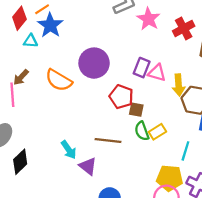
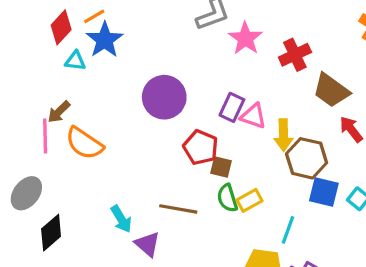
orange semicircle: (59, 80) -> (84, 143), moved

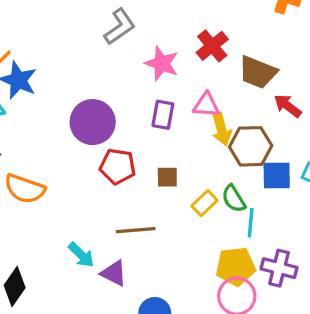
pink star: (245, 38) -> (162, 63), moved
pink triangle: (253, 116) -> (206, 105), moved
red pentagon: (201, 147) -> (118, 166), moved
green semicircle: (227, 198) -> (234, 199), moved

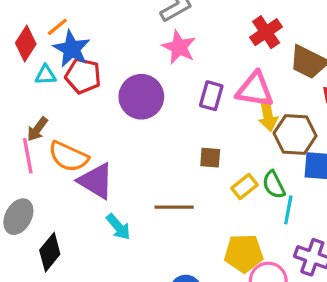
pink star: (162, 63) -> (179, 47), moved
pink triangle: (206, 105) -> (255, 90), size x1.4
red pentagon: (118, 166) -> (83, 76), moved
yellow pentagon: (236, 266) -> (244, 253), moved
purple triangle: (114, 273) -> (96, 181), moved, size x1.4

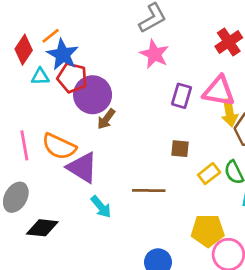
purple circle: (141, 97) -> (93, 95), moved
brown arrow: (37, 129) -> (106, 119), moved
black diamond: (50, 252) -> (42, 228), turned 56

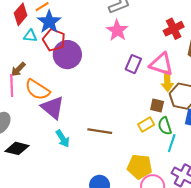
brown arrow: (106, 119) -> (18, 69), moved
brown square: (180, 149) -> (157, 106), moved

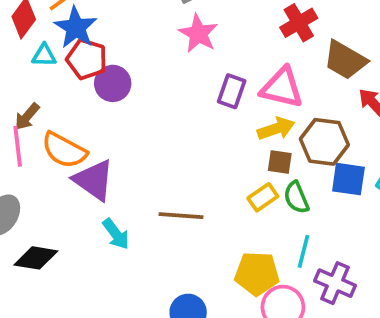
purple circle: (67, 55) -> (113, 83), size x0.7
yellow arrow: (167, 81) -> (276, 129), moved, turned -102
cyan line: (172, 143) -> (304, 251), moved

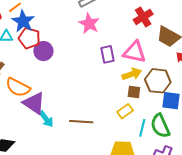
purple rectangle: (232, 91) -> (108, 54), turned -30
green semicircle: (296, 197) -> (160, 126), moved, size x1.4
cyan arrow: (116, 234) -> (46, 119), moved
cyan line: (304, 251) -> (142, 128), moved

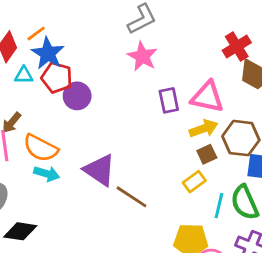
red cross: (143, 17) -> (237, 46), moved
brown square: (134, 92) -> (207, 154), turned -32
purple triangle: (34, 103) -> (100, 170), moved
cyan arrow: (46, 119) -> (47, 174), moved, turned -36
brown line: (81, 122) -> (131, 197), turned 30

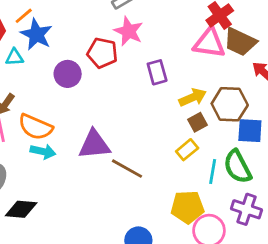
red pentagon: (57, 78) -> (102, 53), moved
pink triangle: (207, 97) -> (209, 43), moved
purple triangle: (100, 170) -> (94, 145), turned -36

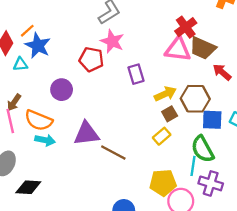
purple circle: (68, 74) -> (62, 90), moved
cyan line: (213, 171) -> (193, 166), moved

